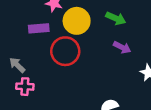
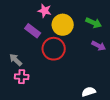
purple rectangle: (39, 28) -> (33, 31), turned 42

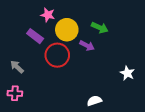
purple arrow: (99, 46) -> (87, 46), moved
pink cross: (22, 77) -> (15, 93), moved

